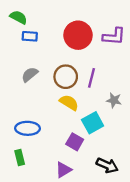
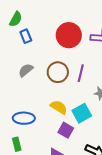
green semicircle: (19, 17) -> (16, 19), turned 91
blue rectangle: (30, 36) -> (26, 36), turned 64
yellow semicircle: (69, 103) -> (59, 107), moved

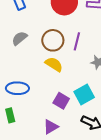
yellow semicircle: (59, 107) -> (54, 64), moved
cyan square: (82, 113) -> (84, 95), moved

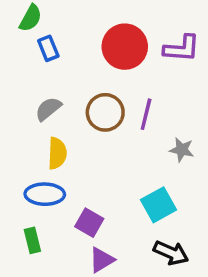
yellow semicircle: (54, 64) -> (57, 153), moved, turned 60
purple square: (61, 101) -> (89, 223), moved

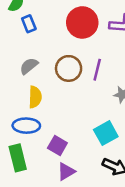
green rectangle: (32, 240) -> (18, 158), size x1.5

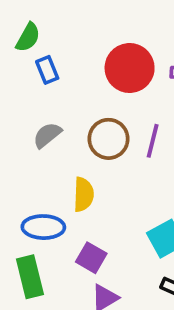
yellow semicircle: (35, 97) -> (84, 194), moved

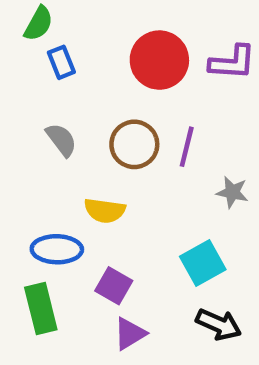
gray semicircle: (47, 135) -> (61, 140), turned 92
yellow semicircle: (84, 194) -> (105, 210), turned 96

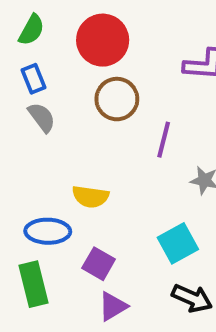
red circle: (159, 60) -> (103, 40), moved
blue rectangle: (61, 62) -> (34, 79), moved
gray semicircle: (61, 140) -> (42, 117), moved
brown circle: (134, 144) -> (117, 99), moved

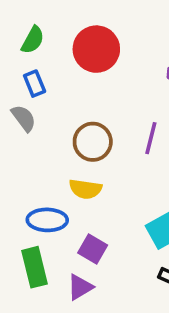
brown circle: (117, 99) -> (93, 142), moved
gray semicircle: (42, 117) -> (24, 118), moved
purple triangle: (113, 306) -> (80, 287), moved

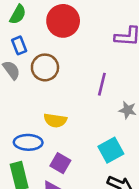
brown circle: (93, 142) -> (45, 67), moved

